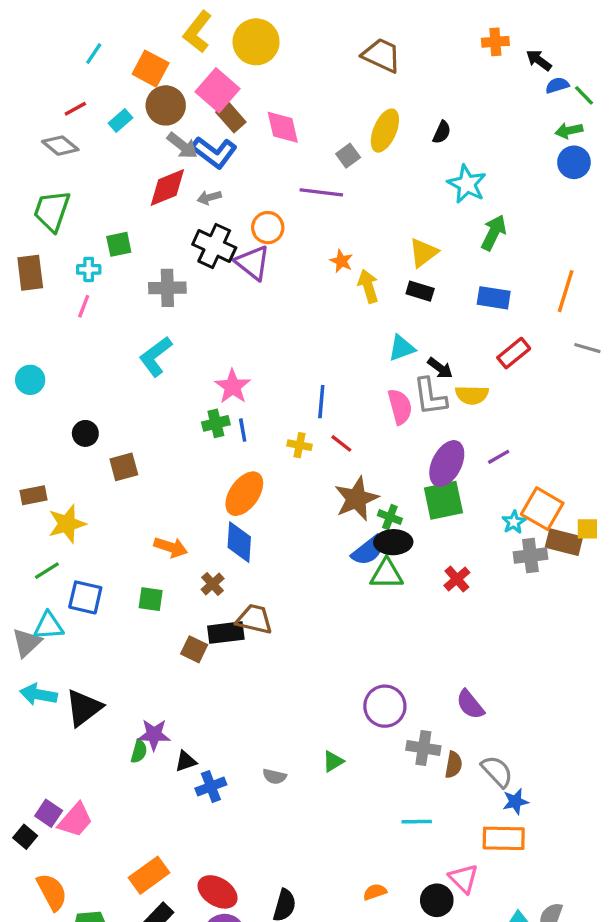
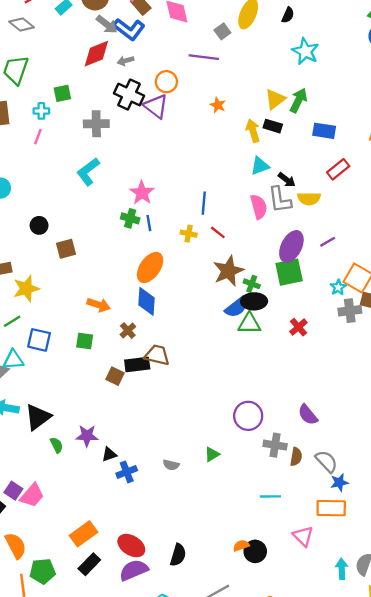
green arrow: (494, 233) -> (298, 100), moved
yellow arrow: (368, 286) -> (253, 131), moved
green cross: (216, 423) -> (130, 218), turned 30
green semicircle: (139, 751) -> (57, 445), moved, turned -42
black circle: (437, 900) -> (255, 551), moved

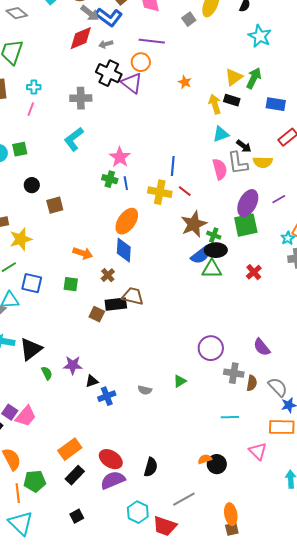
purple line: (204, 57) -> (152, 41), moved
green square: (62, 93) -> (20, 149), moved
yellow cross: (189, 234) -> (160, 192), size x1.6

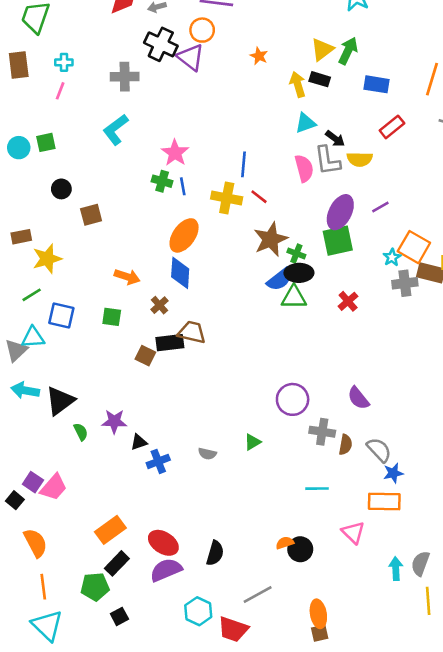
green pentagon: (35, 481) -> (95, 587), moved

